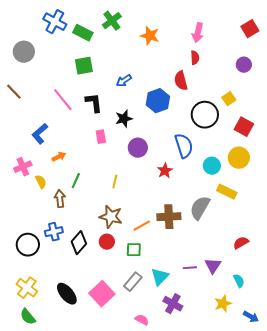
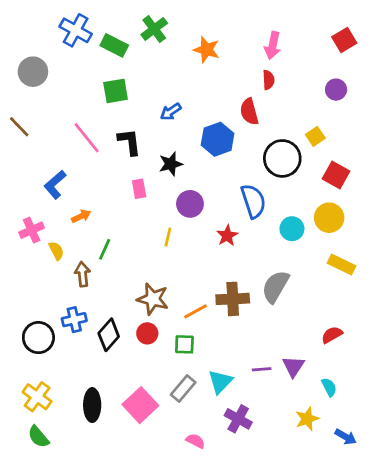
yellow line: (115, 182) -> (168, 237), moved
yellow rectangle: (227, 192) -> (342, 265), moved
black ellipse: (67, 294) -> (92, 405), turned 40

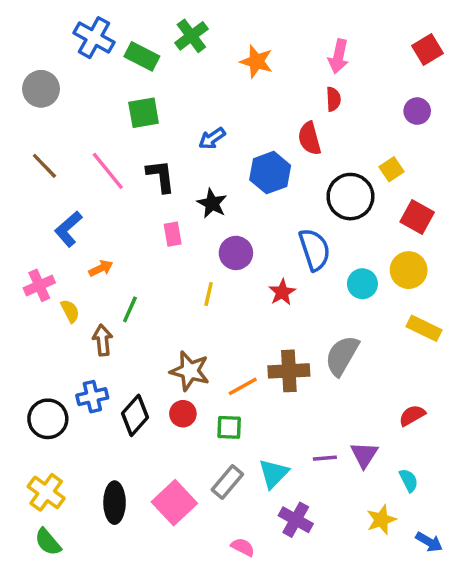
brown line: (19, 127) -> (44, 166), moved
black star: (171, 164) -> (212, 203), turned -30

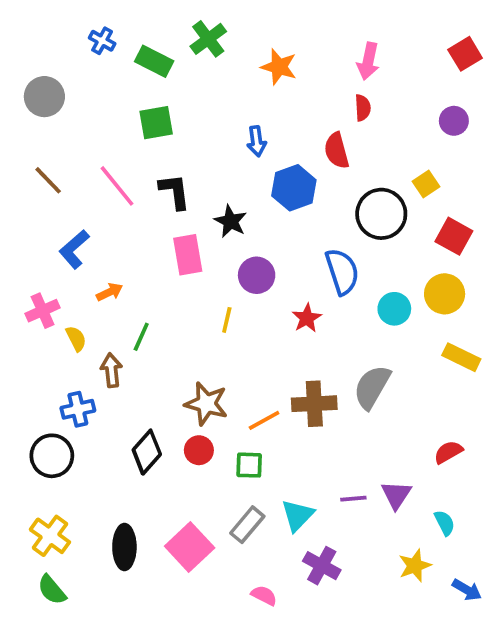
blue cross: (94, 38) -> (102, 41), size x0.6
blue arrow: (212, 138) -> (257, 141), moved, turned -64
pink rectangle: (173, 234) -> (188, 255), size x1.5
blue cross: (92, 397) -> (78, 409), moved

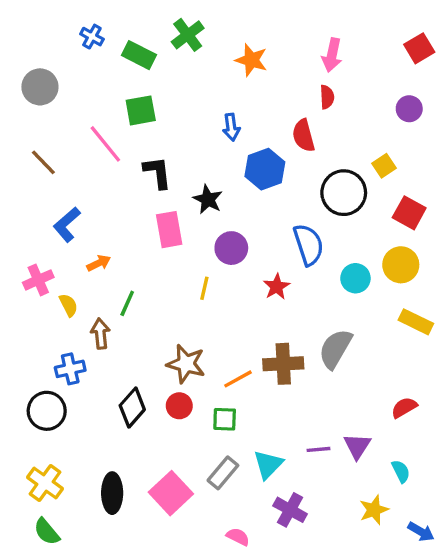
pink line: (117, 186) -> (105, 144), moved

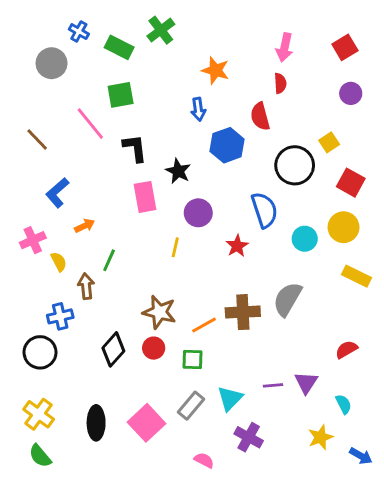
red square: (419, 48) -> (345, 47), moved
orange star: (251, 60) -> (216, 70), moved
gray circle: (40, 87) -> (52, 63), moved

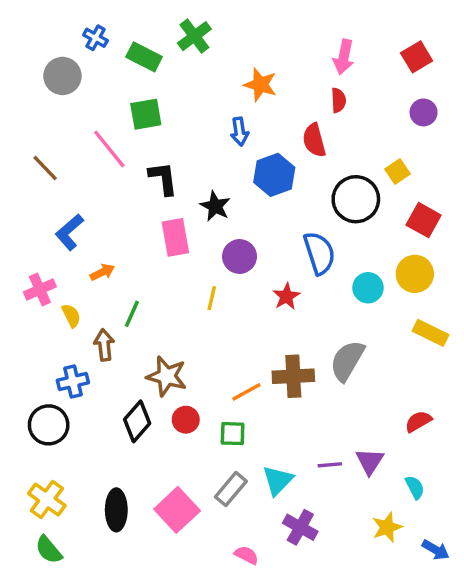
brown star: (159, 312) -> (167, 376), moved

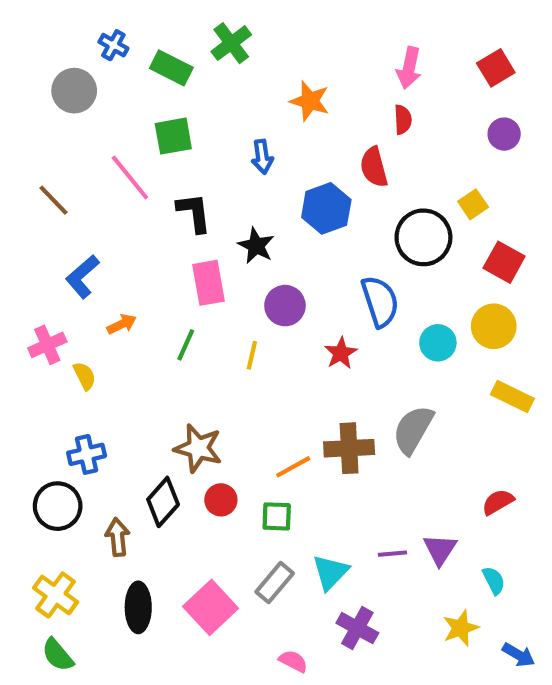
blue arrow: (240, 132) -> (262, 157), moved
green line: (132, 314) -> (186, 345), moved
brown arrow: (104, 345) -> (118, 537), moved

